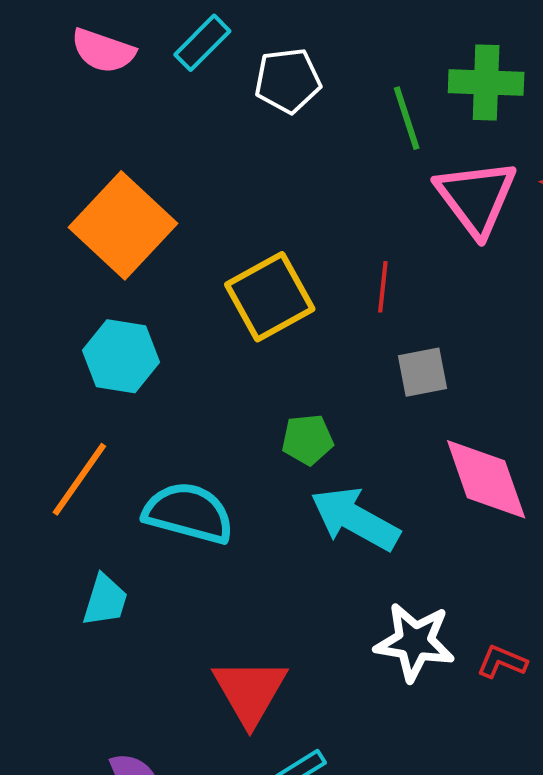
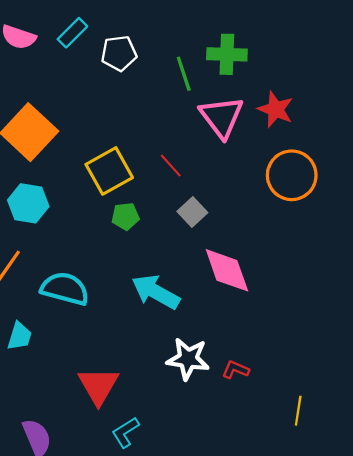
red line: (383, 287) -> (171, 166), turned -48
gray square: (423, 372) -> (192, 212), turned -32
green pentagon: (307, 440) -> (125, 216), moved

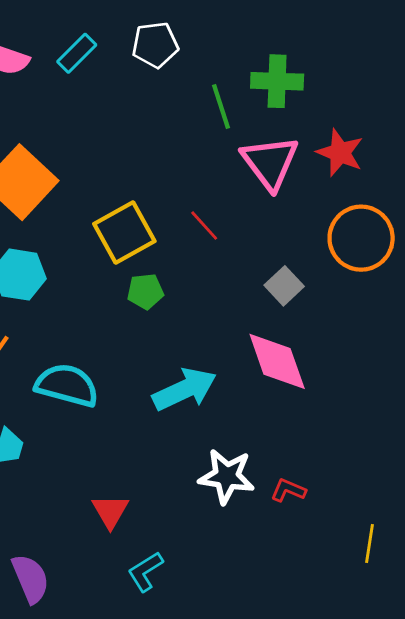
white pentagon: (119, 53) -> (155, 45), moved
gray square: (192, 212) -> (284, 286), moved
cyan arrow: (156, 292) -> (185, 389), turned 126
red triangle: (98, 386) -> (110, 511), size x0.7

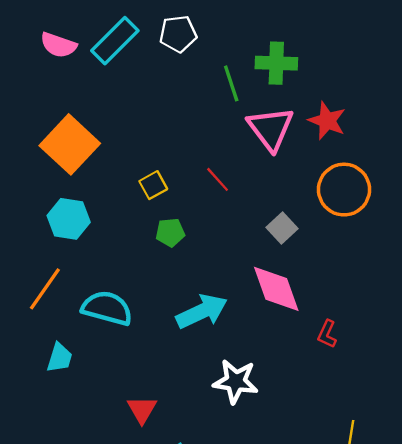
cyan rectangle: (77, 53) -> (115, 41), size x1.5
yellow square: (124, 233) -> (153, 185), size x0.6
red L-shape: (288, 490) -> (327, 334), moved, turned -88

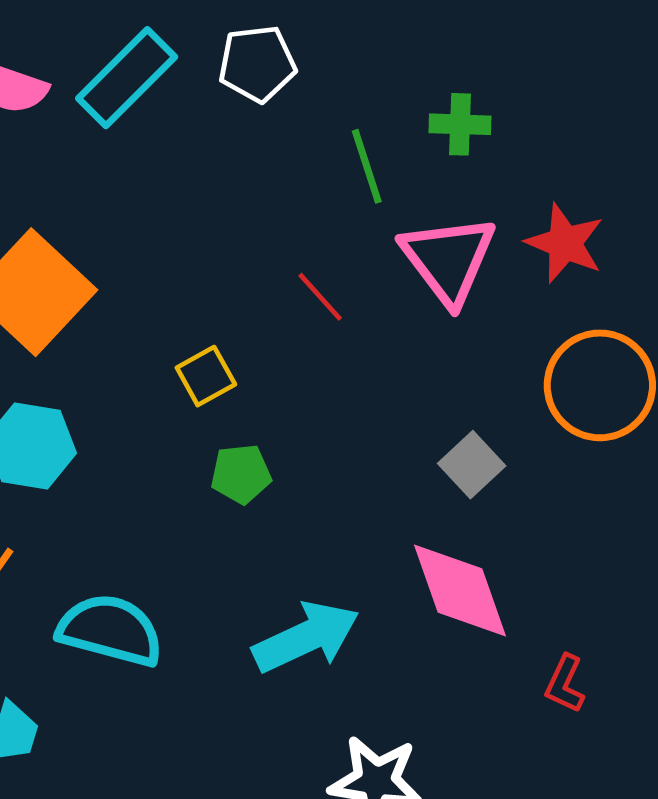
green cross: (276, 63) -> (460, 124), size x0.7
red line: (218, 179) -> (320, 297), moved

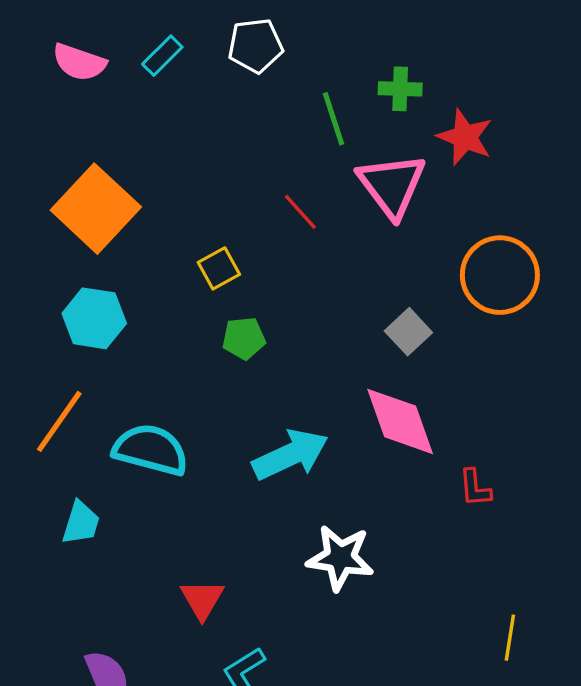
cyan rectangle: (127, 78) -> (162, 56), size x0.6
red star: (565, 243) -> (465, 137), moved
red L-shape: (565, 684) -> (475, 488), turned -30

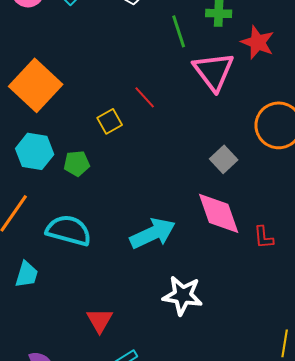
red line: (300, 212) -> (145, 97), moved
green pentagon: (244, 338) -> (77, 163), moved
red L-shape: (475, 488) -> (264, 237), moved

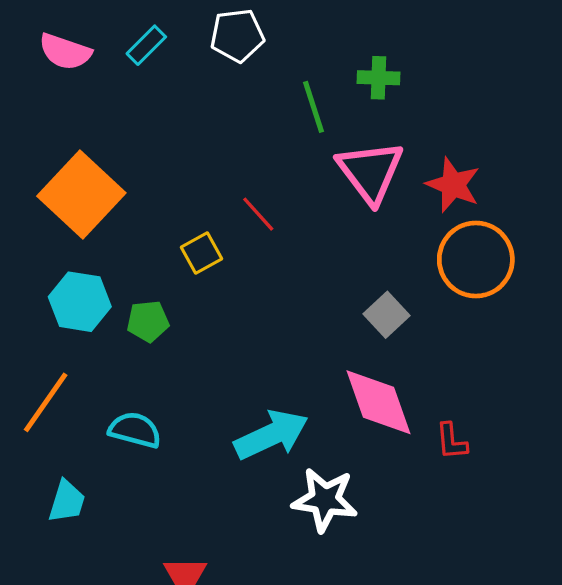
red star: (258, 42) -> (453, 185), moved
cyan semicircle: (69, 230) -> (135, 430), size x0.7
white star: (183, 295) -> (325, 500), moved

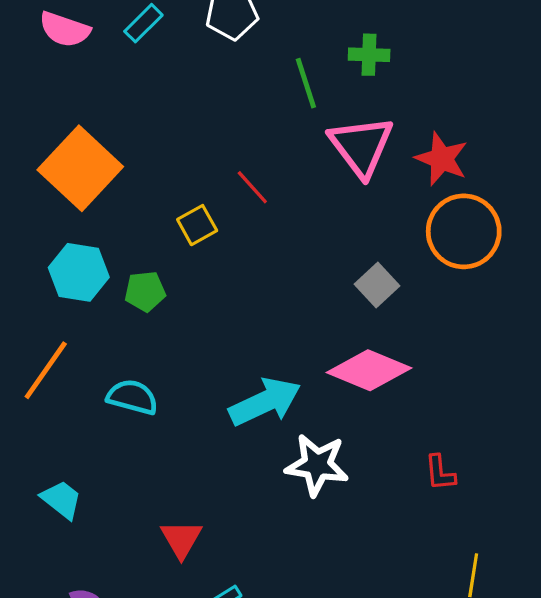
pink diamond: (378, 402) -> (369, 370), turned -48
red L-shape: (451, 441) -> (440, 473), moved
cyan trapezoid: (67, 501) -> (61, 500), moved, turned -69

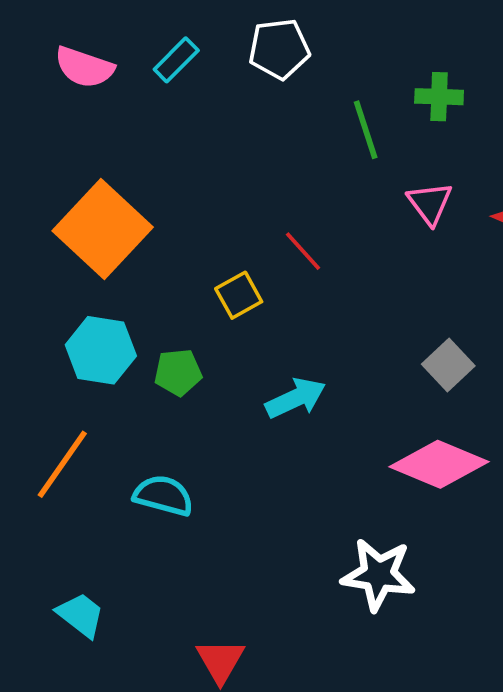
pink triangle: (361, 146) -> (430, 203), size x0.6
cyan arrow: (265, 402) -> (296, 398), moved, size x0.7

